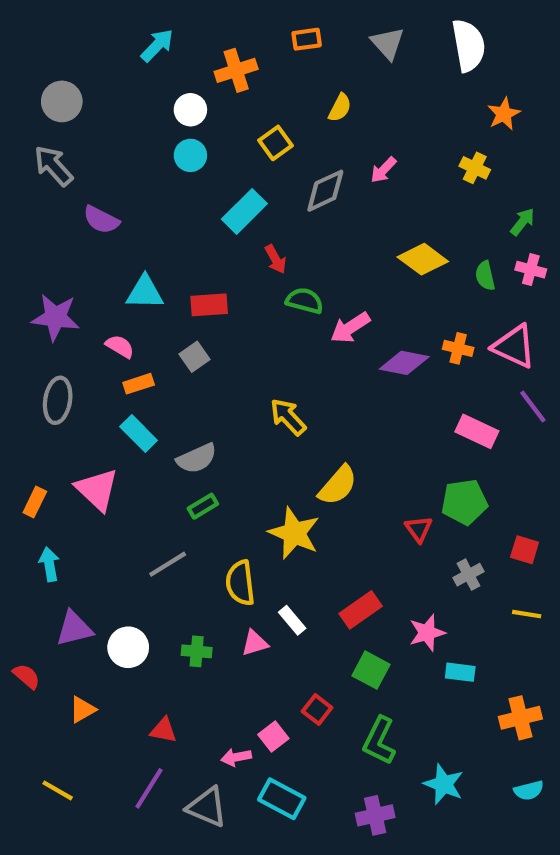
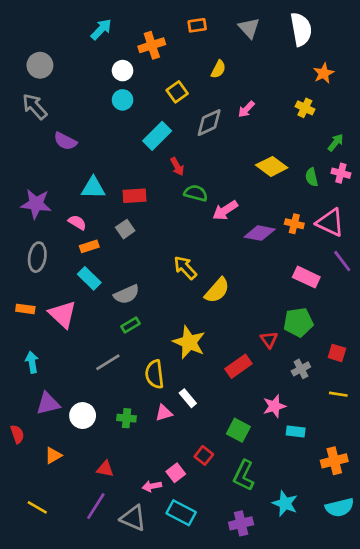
yellow semicircle: (338, 485) -> (217, 290), moved
orange rectangle: (35, 502) -> (25, 309), moved, turned 72
red rectangle: (361, 610) -> (238, 366), moved
red semicircle: (26, 676) -> (17, 434), turned 30
cyan semicircle: (529, 790) -> (340, 507), size x1.5

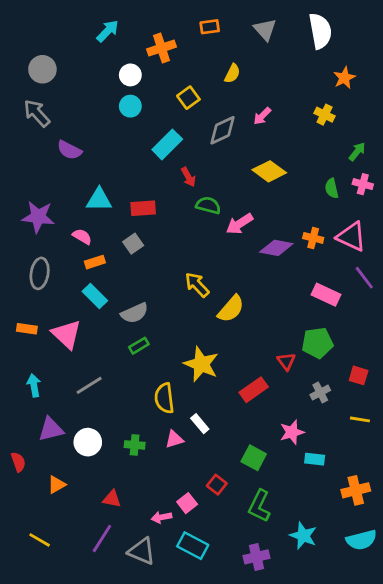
yellow diamond: (272, 166) -> (269, 171), moved
gray line: (108, 362) -> (89, 385), moved

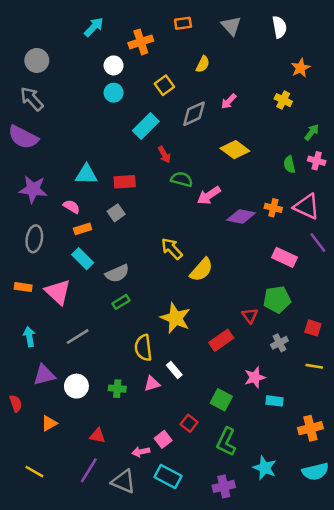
white semicircle: (320, 31) -> (279, 27), size x0.7
purple semicircle: (69, 150) -> (23, 137), moved, size x1.4

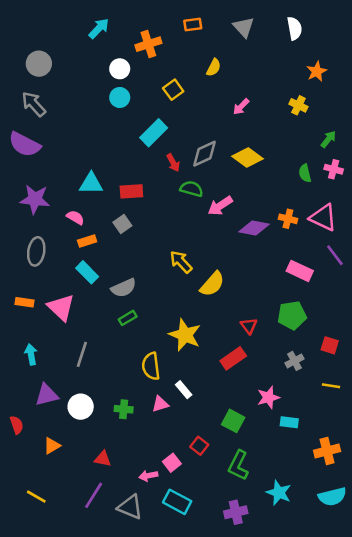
gray diamond: (194, 114) -> (204, 154), moved
red triangle: (250, 316) -> (249, 326), moved
gray line: (78, 337) -> (82, 354), turned -40

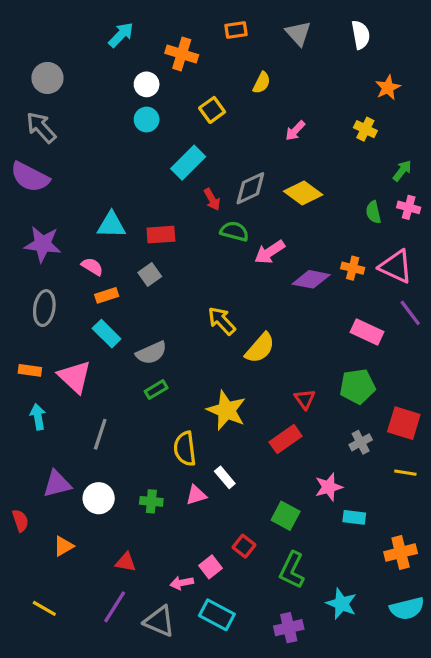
orange cross: (148, 44) -> (182, 54), turned 35
red square: (330, 345) -> (404, 423), size x1.5
cyan arrow: (31, 354) -> (38, 417), moved

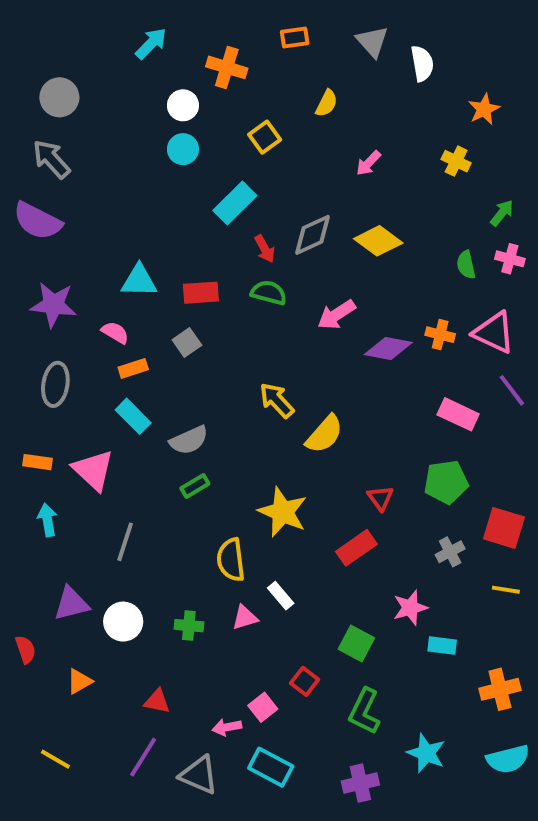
white semicircle: (361, 35) -> (422, 63), moved
green semicircle: (234, 231) -> (269, 293), moved

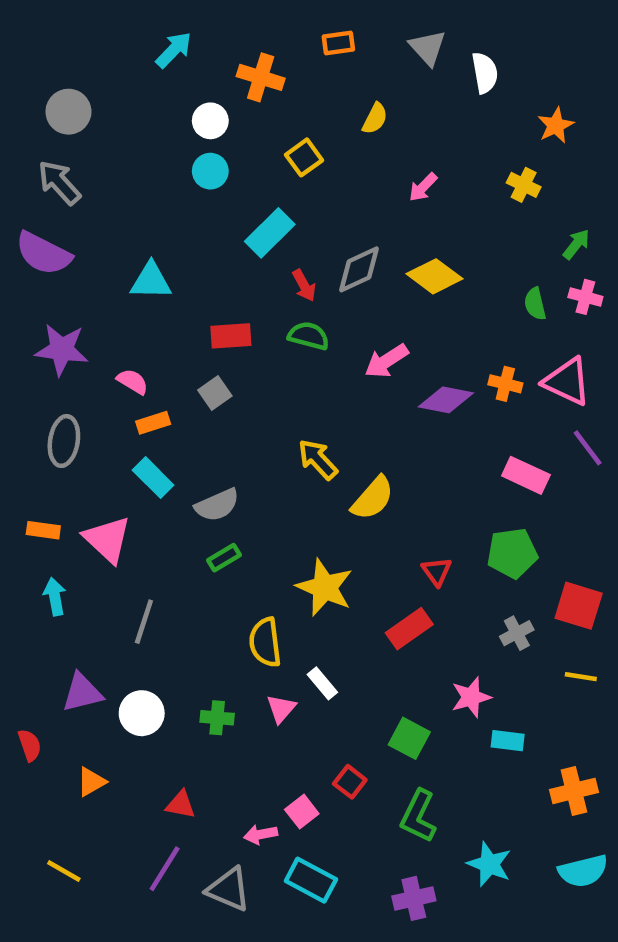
cyan triangle: (139, 281) -> (151, 281), moved
pink triangle: (245, 618) -> (281, 709), turned -32

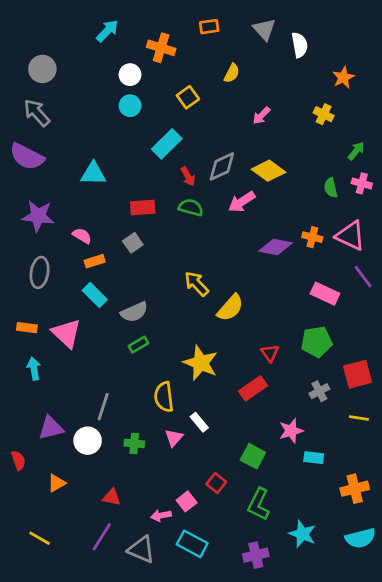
pink arrow: (386, 361) -> (242, 202), moved
red square: (579, 606) -> (358, 374), turned -32
gray line: (144, 622) -> (103, 407), moved

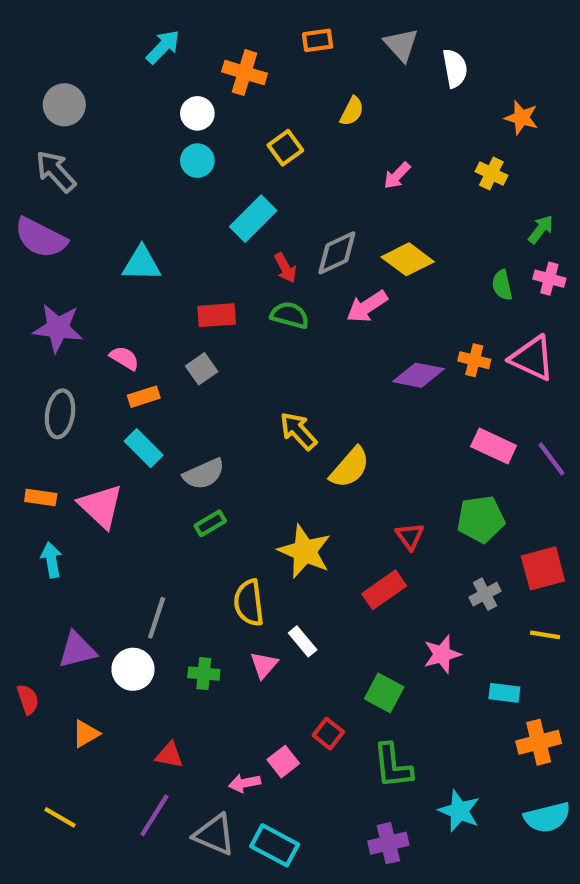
orange star: (343, 77) -> (521, 118), turned -30
purple line: (363, 277) -> (552, 459), moved
cyan rectangle: (314, 458) -> (504, 693), moved
green L-shape: (259, 504) -> (393, 766), turned -32
cyan rectangle: (192, 544) -> (275, 845), moved

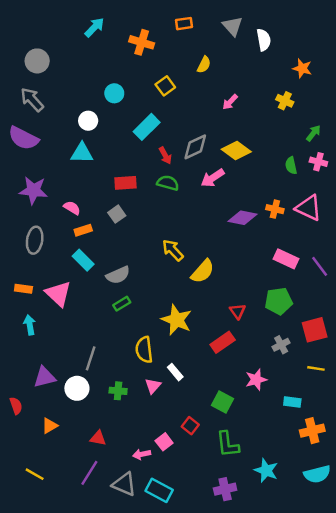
white circle: (197, 113) -> (88, 121), moved

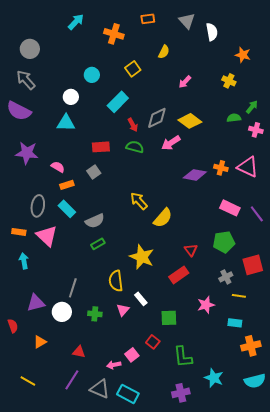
green semicircle: (291, 165) -> (234, 118), moved, turned 96
gray ellipse: (35, 240) -> (38, 206), moved
yellow line: (316, 368) -> (239, 296), moved
green square: (223, 402) -> (169, 318), moved, turned -30

